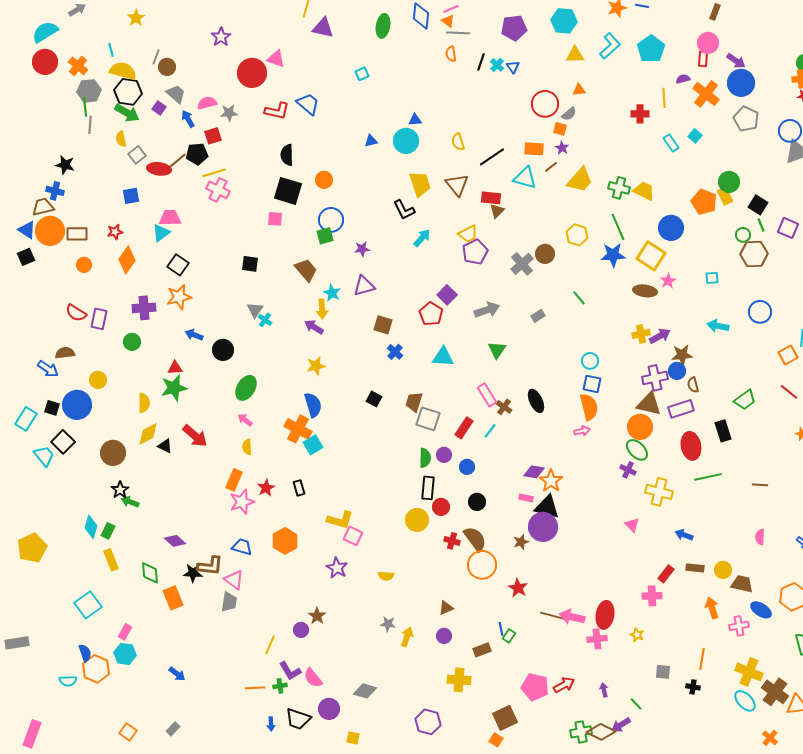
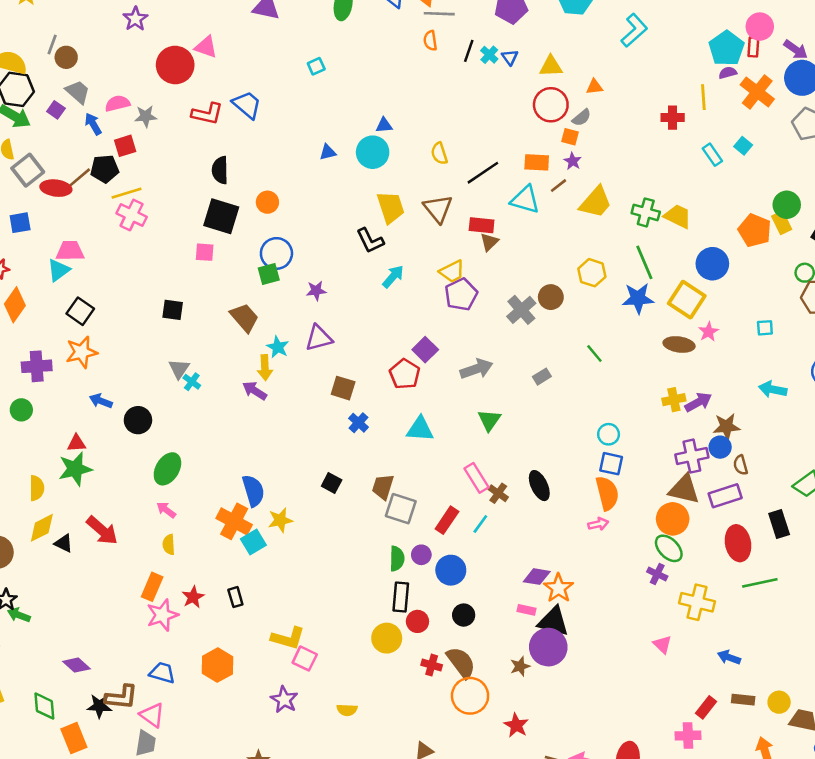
cyan pentagon: (651, 49) -> (726, 48), moved
yellow triangle: (575, 55) -> (551, 66), moved
gray square: (137, 155) -> (28, 170), size x1.4
yellow star: (316, 366) -> (280, 520), moved
blue circle: (467, 467) -> (451, 570), size x1.5

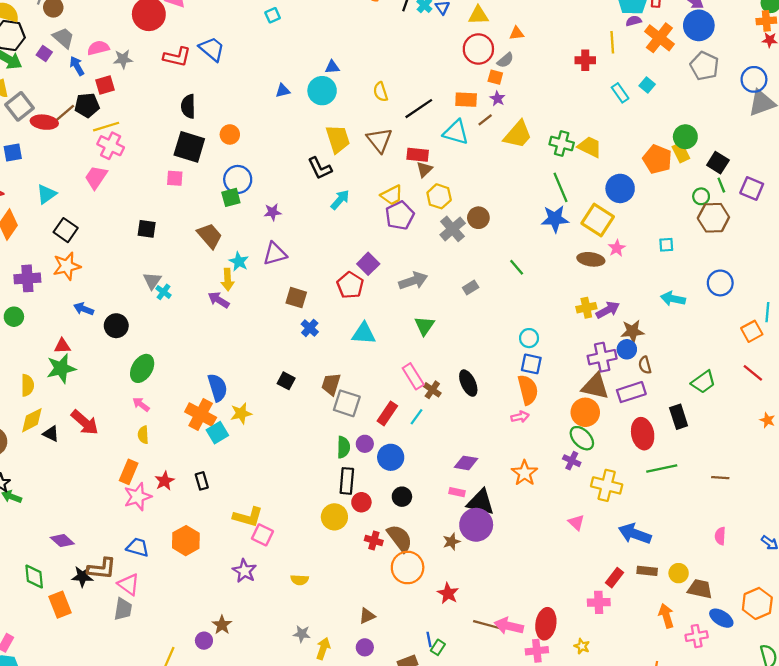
pink trapezoid: (70, 251) -> (96, 177), moved, turned -55
yellow hexagon: (592, 273) -> (439, 196), moved
orange star: (559, 588) -> (525, 473), moved
blue arrow: (729, 657) -> (635, 534), size x1.6

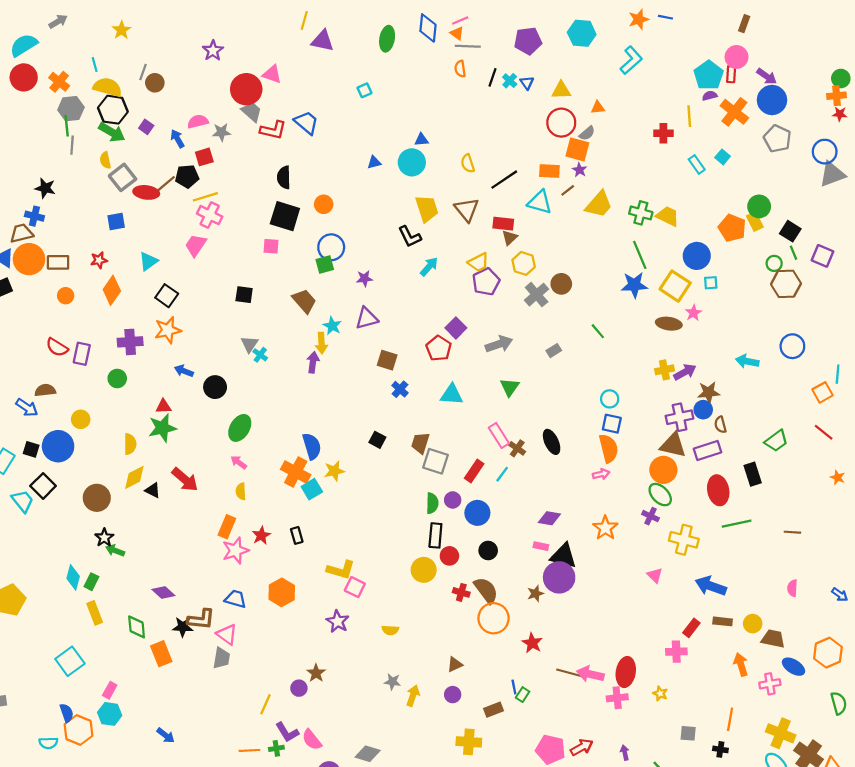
gray trapezoid: (63, 38) -> (252, 112), moved
orange square: (495, 77) -> (577, 149), size x1.6
cyan square: (666, 245) -> (711, 283), moved
purple arrow: (219, 300) -> (313, 362), turned 66

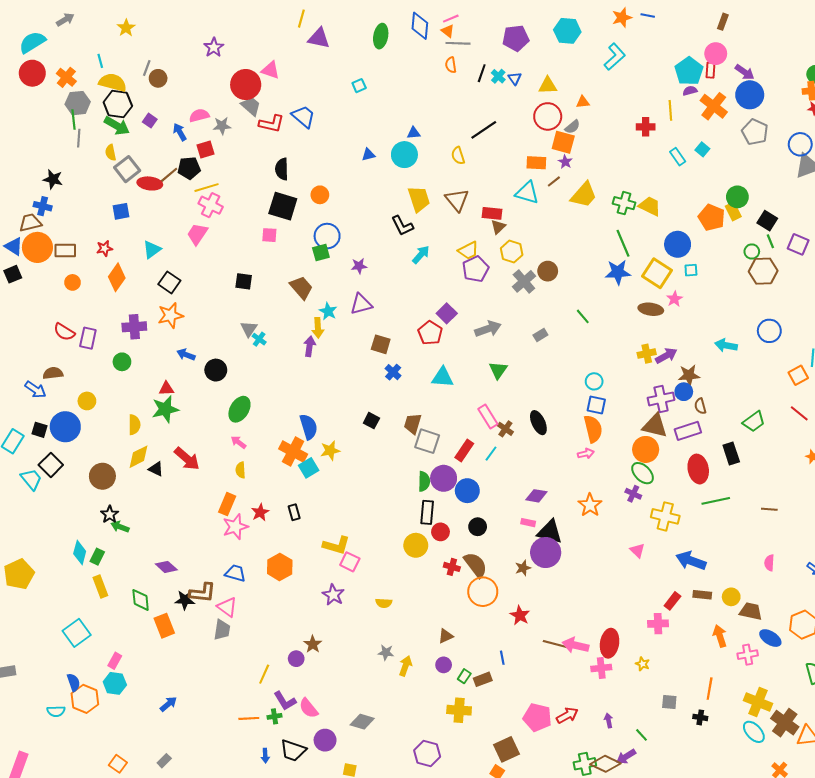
black line: (504, 180) -> (484, 130), moved
purple circle: (453, 500) -> (444, 478), size x1.6
green rectangle: (523, 695) -> (464, 676), moved
blue arrow: (166, 735) -> (168, 704), turned -78

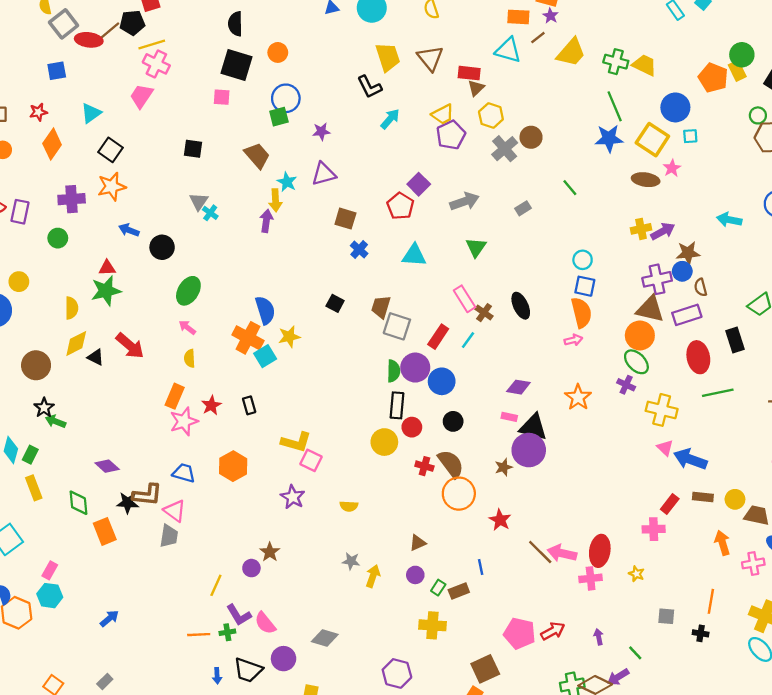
pink triangle: (637, 550) -> (665, 448), moved
brown line: (556, 644) -> (540, 552), turned 30

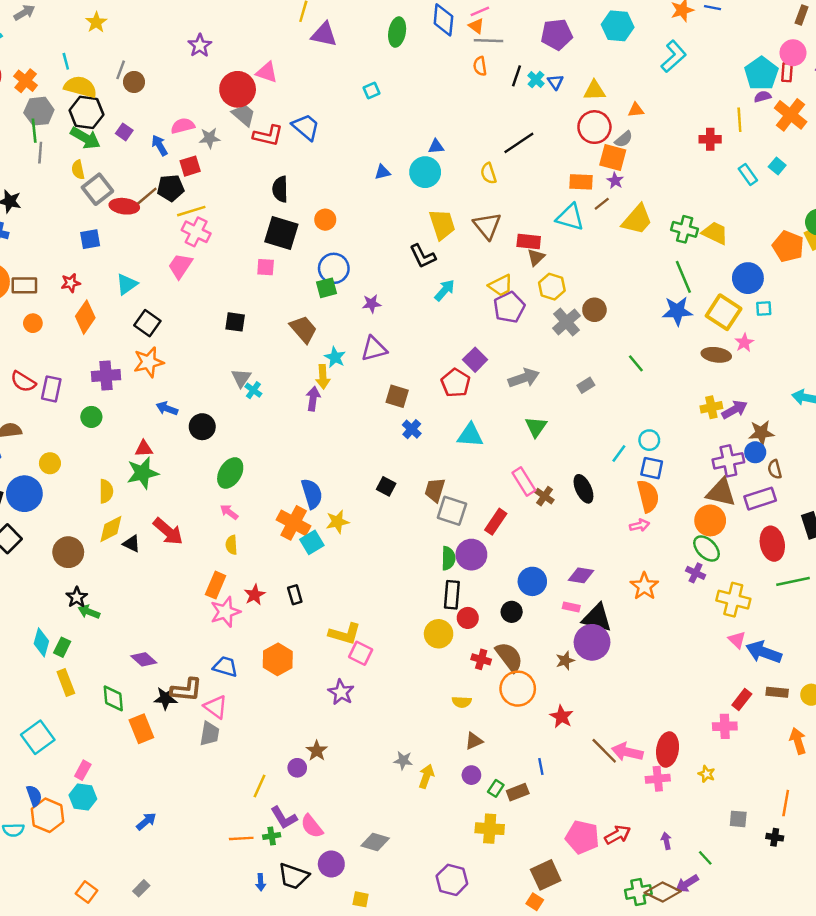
cyan line: (468, 340) -> (619, 453), moved
blue circle: (442, 381) -> (532, 581), moved
yellow semicircle: (349, 506) -> (462, 702), moved

